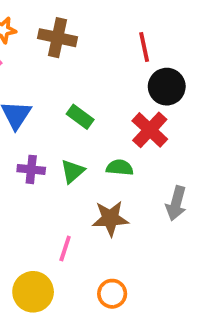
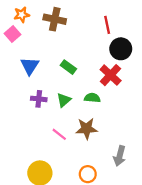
gray arrow: (176, 203) -> (120, 156), moved
pink line: (65, 249) -> (59, 134), moved, turned -70

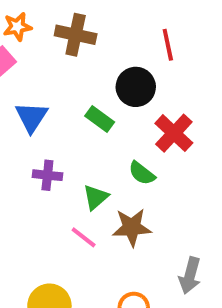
black circle: (121, 49) -> (136, 87), moved
green semicircle: (92, 98) -> (142, 173), turned -147
green triangle: (64, 100) -> (96, 197), moved

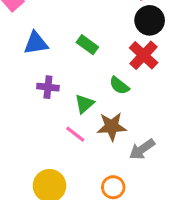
black circle: (136, 87) -> (150, 20), moved
blue triangle: (31, 117) -> (36, 43), turned 48
gray arrow: (190, 276) -> (142, 149), moved, turned 40

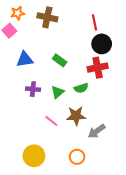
red cross: (144, 55) -> (98, 68), turned 36
green semicircle: (119, 86) -> (81, 88), turned -56
green triangle: (84, 104) -> (58, 92), moved

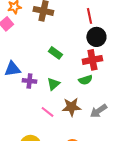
blue triangle: (25, 59) -> (12, 69), moved
green semicircle: (81, 88) -> (85, 80), moved
gray arrow: (97, 131) -> (98, 111), moved

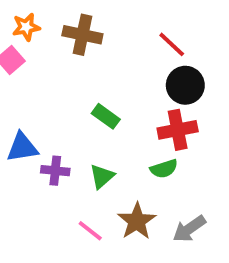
red line: (89, 16) -> (172, 44), turned -35
brown star: (71, 107) -> (137, 221), turned -30

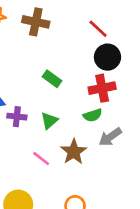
gray arrow: (189, 229) -> (110, 137), moved

